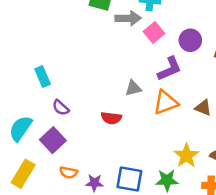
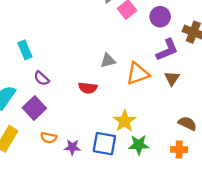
purple L-shape: (170, 69) -> (167, 50), moved
brown triangle: (203, 108) -> (172, 78), turned 42
yellow star: (186, 156) -> (125, 121), moved

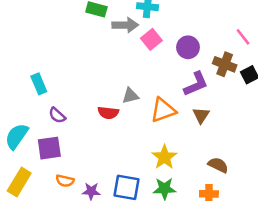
red semicircle: (88, 88) -> (108, 113), moved
purple square: (34, 108) -> (49, 148), turned 35
yellow star: (125, 121) -> (164, 157), moved

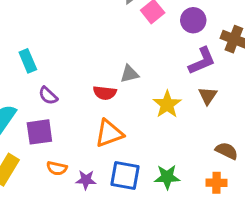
orange triangle: (163, 110) -> (109, 133), moved
yellow star: (164, 157) -> (167, 104), moved

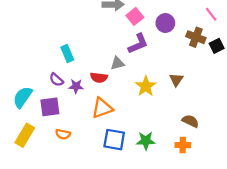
cyan rectangle: (28, 61) -> (67, 54), moved
purple L-shape: (202, 61) -> (138, 44), moved
purple star: (86, 180) -> (76, 86), moved

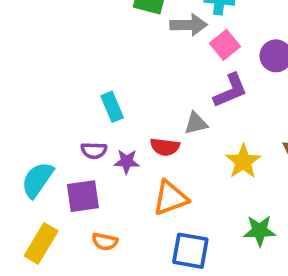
purple semicircle: (56, 80) -> (94, 151), turned -40
green star: (146, 141) -> (260, 231), moved

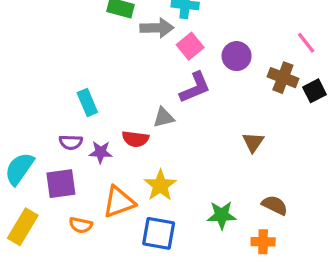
yellow star: (243, 161) -> (160, 185), moved
orange triangle: (170, 198) -> (119, 202), moved

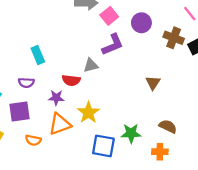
purple star: (101, 152) -> (56, 98), moved
blue square: (159, 233) -> (103, 146), moved

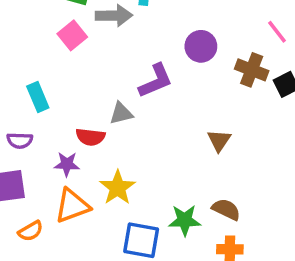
pink square: (109, 16) -> (72, 35), moved
brown semicircle: (168, 126) -> (226, 209), moved
orange semicircle: (33, 140) -> (31, 231), turned -42

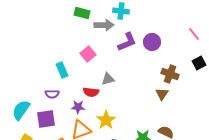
pink square: (72, 35) -> (88, 54), moved
brown cross: (252, 70) -> (170, 74), moved
purple L-shape: (156, 81) -> (127, 42), moved

